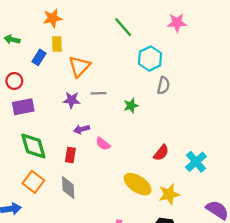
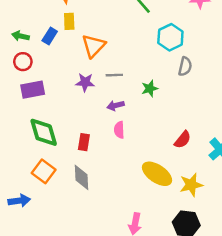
green arrow: (12, 39) -> (20, 36), moved
purple arrow: (82, 129) -> (116, 106), moved
pink semicircle: (103, 144) -> (119, 130), turned 48

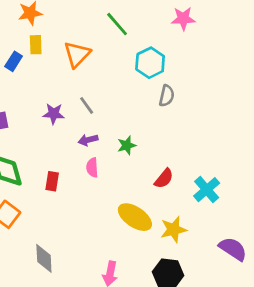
orange triangle: (94, 46) -> (77, 54), moved
gray line: (114, 75) -> (87, 105), turned 56
green star: (150, 88) -> (127, 145), moved
gray diamond: (81, 177) -> (44, 258), moved

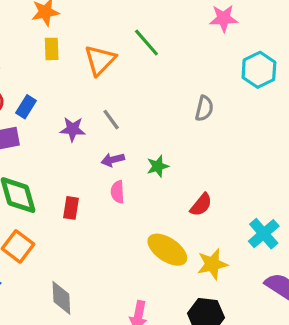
green line: (117, 24) -> (146, 42), moved
blue rectangle: (14, 61) -> (26, 107), moved
cyan hexagon: (150, 63) -> (259, 70), moved
cyan cross: (207, 190) -> (264, 234), moved

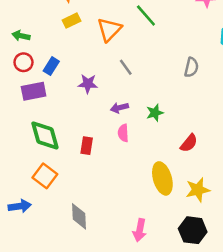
yellow rectangle: (52, 49) -> (71, 21), turned 66
gray line: (111, 120) -> (126, 67), moved
yellow ellipse: (167, 250) -> (162, 178), turned 40

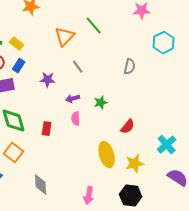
yellow rectangle: (71, 21) -> (17, 44), moved, turned 64

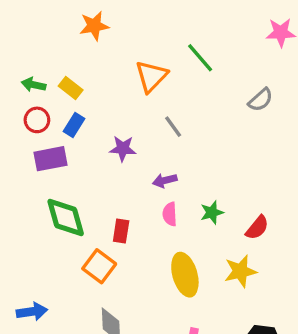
gray semicircle: (130, 67) -> (261, 100), moved, turned 35
green star: (101, 103) -> (212, 212), moved
orange square: (14, 153) -> (99, 266), moved
yellow ellipse: (107, 155) -> (185, 275), moved
yellow star: (135, 164) -> (240, 271), moved

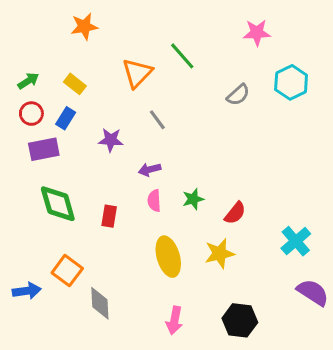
green arrow: (34, 85) -> (28, 81), turned 135
yellow rectangle: (71, 88) -> (75, 84), moved
orange square: (99, 266) -> (67, 271), moved

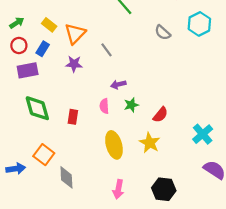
orange triangle: (137, 73) -> (75, 34), moved
gray semicircle: (238, 95) -> (163, 33), turned 84
purple arrow: (150, 170) -> (118, 84), moved
yellow star: (220, 253) -> (150, 143), turned -30

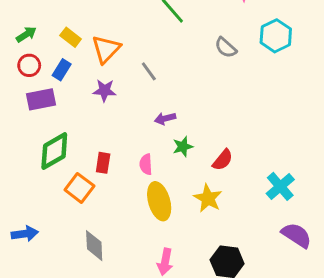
pink semicircle: (104, 106) -> (146, 164), moved
green diamond: (37, 108) -> (54, 151), turned 76
orange square: (44, 155) -> (79, 188), moved

